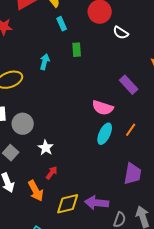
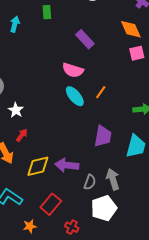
purple rectangle: (129, 85) -> (85, 39), moved
cyan ellipse: (105, 134) -> (75, 96), turned -65

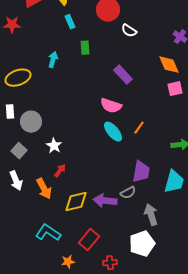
gray semicircle: (90, 182) -> (128, 193), moved, turned 42
red cross: (72, 227) -> (110, 263), turned -32

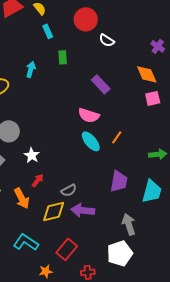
gray semicircle: (128, 193) -> (69, 190), moved

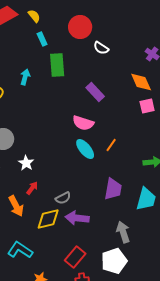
green rectangle: (63, 57) -> (57, 65), size x1.6
red rectangle: (67, 249) -> (75, 257), moved

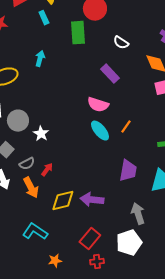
cyan rectangle: (42, 39) -> (44, 18), moved
white semicircle: (101, 48) -> (121, 43), moved
green rectangle: (57, 65) -> (78, 33), moved
white star: (26, 163) -> (41, 134), moved
gray semicircle: (63, 198) -> (27, 164), moved

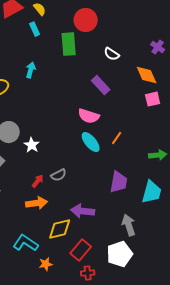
gray semicircle: (27, 164) -> (59, 175), moved
orange arrow: (31, 188) -> (37, 203), moved, turned -70
yellow diamond: (63, 201) -> (60, 229), moved
orange star: (55, 261) -> (46, 264), moved

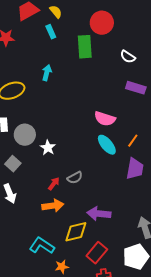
purple rectangle: (101, 85) -> (136, 88), moved, turned -30
purple trapezoid: (119, 182) -> (135, 169), moved

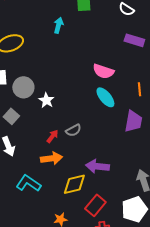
cyan arrow: (47, 73) -> (58, 25), moved
orange line: (133, 141) -> (139, 89), moved, turned -40
cyan L-shape: (42, 246) -> (28, 183), moved

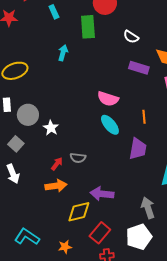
gray semicircle: (73, 130) -> (78, 158), turned 35
cyan L-shape: (28, 183) -> (27, 237), moved

